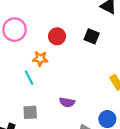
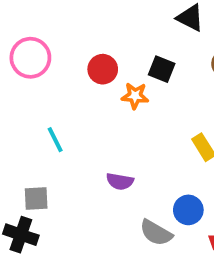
orange star: (40, 59) -> (135, 96), moved
gray square: (30, 112) -> (36, 199), moved

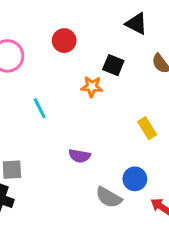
red circle: (103, 69) -> (64, 41), moved
cyan line: (55, 140) -> (40, 108), moved

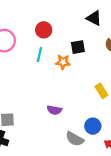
black square: (113, 65) -> (78, 47), turned -32
cyan line: (40, 108) -> (39, 54), moved, turned 40

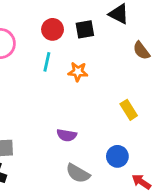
black square: (78, 47) -> (85, 29), moved
gray semicircle: (75, 139) -> (78, 173), moved

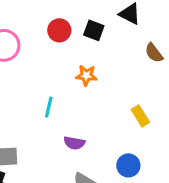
black square: (85, 29) -> (94, 30), turned 30
cyan line: (47, 62) -> (49, 107), moved

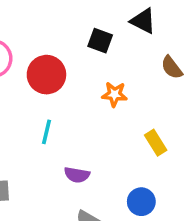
red circle: (59, 30) -> (46, 75), moved, size x1.4
orange star: (86, 75) -> (114, 94), moved

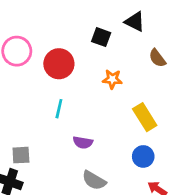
yellow rectangle: (156, 143) -> (145, 117), size x1.4
blue circle: (141, 202) -> (143, 156), moved

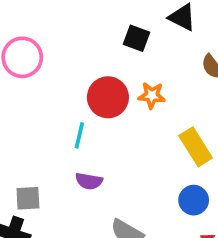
red circle: (59, 64) -> (108, 97), moved
purple semicircle: (83, 142) -> (89, 181), moved

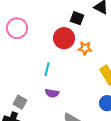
red circle: (108, 97) -> (64, 38), moved
gray square: (28, 198) -> (20, 102), turned 32

